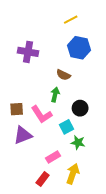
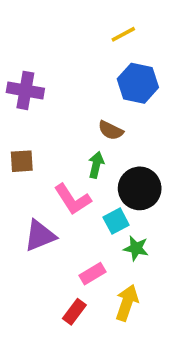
purple cross: (28, 52) -> (25, 90), moved
black circle: (80, 108) -> (140, 188), size x1.5
brown square: (17, 109) -> (22, 161), moved

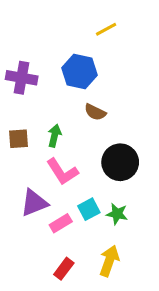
blue hexagon: (138, 83) -> (79, 71), moved
green arrow: (96, 165) -> (54, 136), moved
cyan square: (116, 221) -> (89, 209), moved
pink rectangle: (92, 274) -> (61, 223), moved

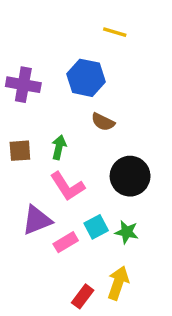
yellow line: (106, 29) -> (115, 32), turned 45
red rectangle: (64, 269) -> (83, 296), moved

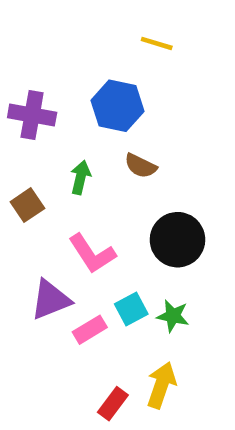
green arrow: (59, 147) -> (81, 177), moved
brown square: (20, 151) -> (27, 205), turned -30

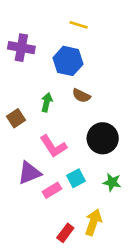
yellow line: (157, 43) -> (79, 25), moved
purple cross: (32, 115) -> (21, 48), moved
green star: (173, 316) -> (112, 182), moved

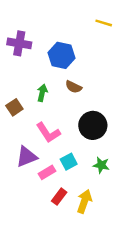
yellow line: (79, 25) -> (104, 23), moved
red rectangle: (65, 233) -> (59, 197), moved

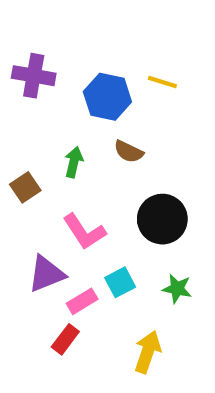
yellow line: (104, 23) -> (162, 82), moved
red rectangle: (59, 197) -> (65, 339), moved

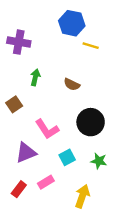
blue hexagon: (107, 97) -> (72, 23), moved
green arrow: (74, 162) -> (35, 77), moved
pink rectangle: (82, 301) -> (46, 182), moved
red rectangle: (65, 339) -> (19, 189), moved

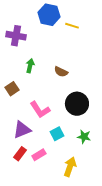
blue hexagon: (72, 23) -> (49, 15), moved
yellow line: (91, 46) -> (72, 26), moved
red rectangle: (19, 189) -> (20, 154), moved

